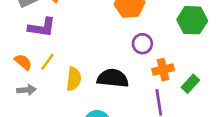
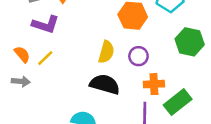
yellow semicircle: (74, 79) -> (106, 52), moved
green rectangle: (190, 84) -> (178, 102), size x1.5

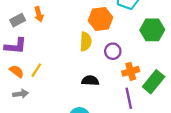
purple L-shape: (46, 24) -> (16, 46), moved
yellow semicircle: (106, 52) -> (86, 42), moved
black semicircle: (105, 84) -> (90, 81), size x0.7

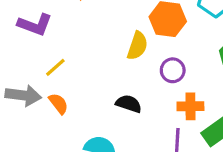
orange semicircle: (17, 71) -> (58, 104), moved
gray arrow: (21, 94) -> (23, 95), size x1.5

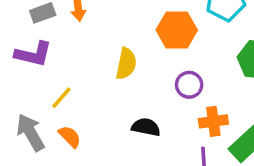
yellow semicircle: (137, 46) -> (126, 64), moved
gray arrow: (23, 95) -> (30, 132), turned -120

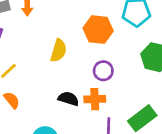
orange cross: (213, 121) -> (95, 99), moved

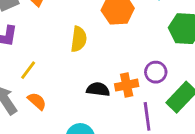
purple circle: (103, 71) -> (156, 72), moved

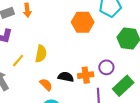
yellow semicircle: (79, 39) -> (41, 54), moved
orange semicircle: (37, 101) -> (46, 85), moved

